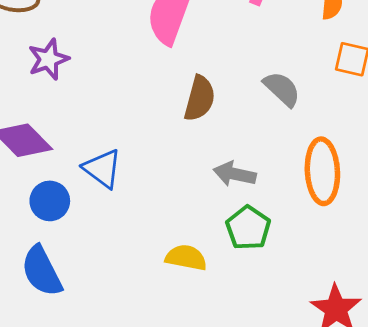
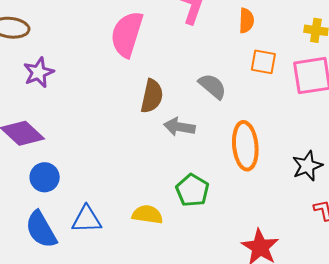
blue triangle: (102, 169) -> (87, 219), moved, turned -36
gray arrow: (235, 174) -> (179, 127), moved

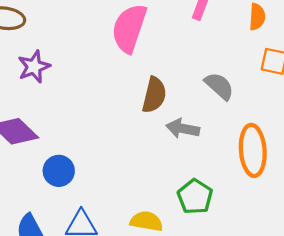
blue circle: (45, 177) -> (59, 171), moved

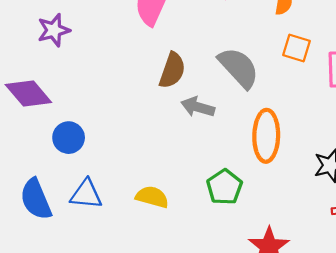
gray semicircle: (219, 86) -> (239, 68), size x1.4
green pentagon: (195, 197) -> (224, 187), moved

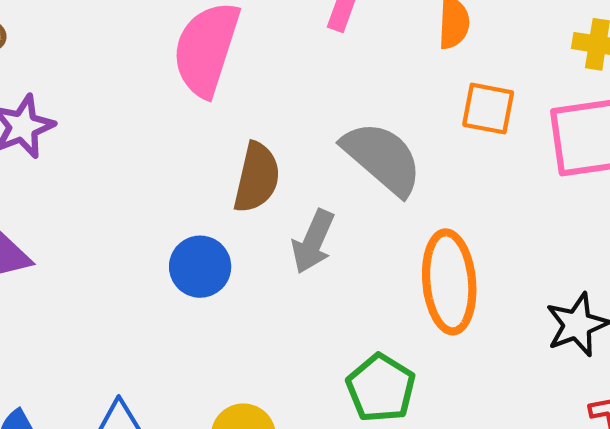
gray arrow: (198, 107) -> (313, 242), turned -76
blue circle: (69, 138) -> (200, 267), moved

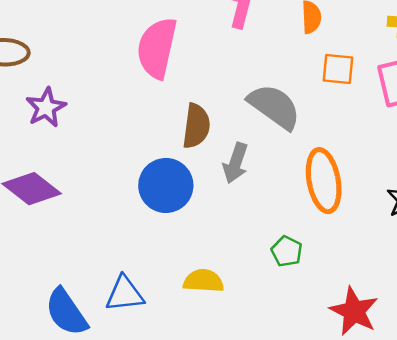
blue circle: (200, 267) -> (166, 185), size x1.4
green pentagon: (381, 388) -> (287, 251), size x0.7

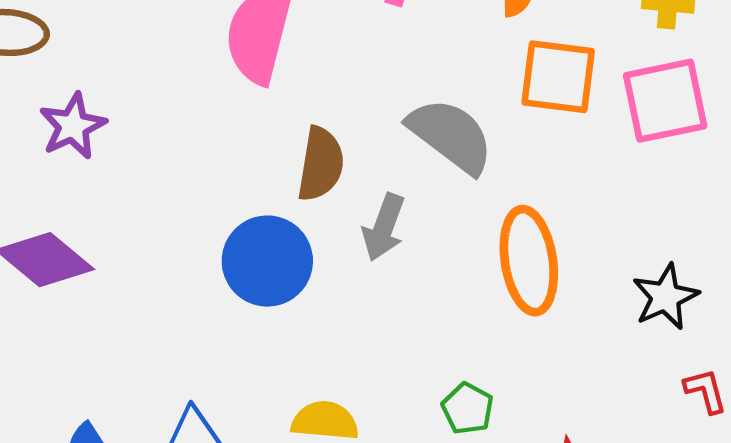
orange square: (338, 69) -> (558, 77), size x1.4
green pentagon: (287, 251) -> (468, 408), moved

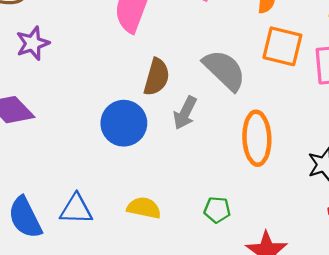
green pentagon: (468, 408) -> (217, 210), turned -30

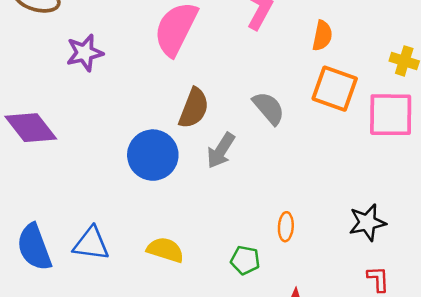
purple star: (33, 43) -> (85, 53), moved
gray semicircle: (224, 70) -> (269, 108), size x0.7
orange ellipse: (257, 138) -> (286, 227), moved, size x0.5

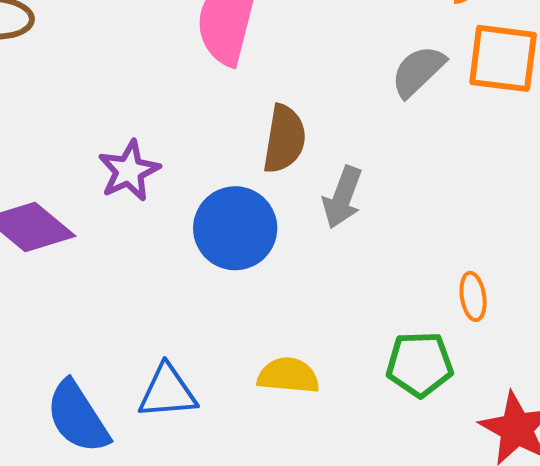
purple star: (85, 53) -> (129, 171), moved
gray semicircle: (269, 108) -> (418, 71), moved, turned -81
green pentagon: (245, 260) -> (420, 364), size x1.4

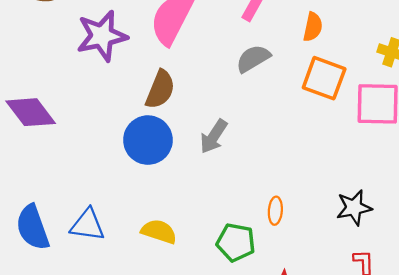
gray semicircle: (418, 71) -> (253, 59), moved
brown semicircle: (284, 139) -> (160, 89), moved
purple star: (129, 171) -> (102, 36), moved, size x1.4

